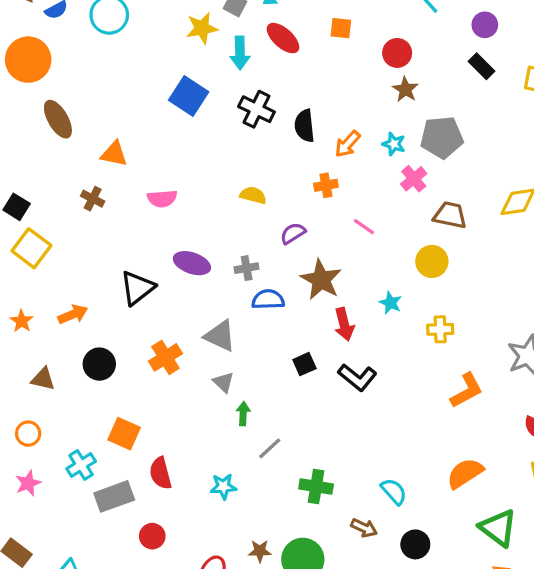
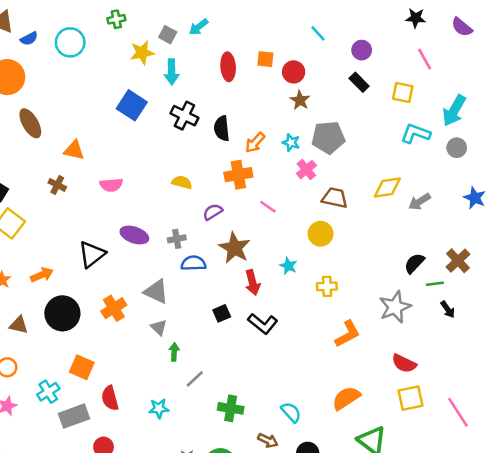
orange square: (341, 28) -> (265, 59), moved
red ellipse: (283, 38) -> (228, 67), moved, turned 44
orange cross: (326, 185) -> (238, 175), size x1.5
black circle: (99, 364) -> (62, 313), size x1.4

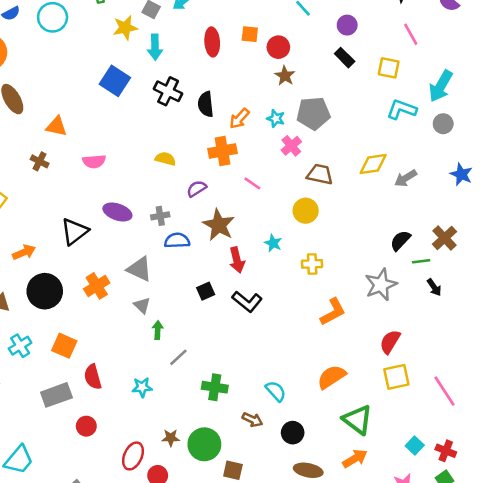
red semicircle: (404, 363) -> (390, 342), turned 95
cyan cross: (48, 392) -> (20, 346), moved

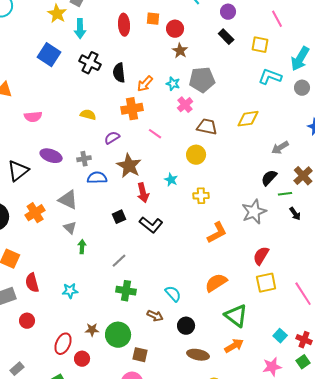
yellow star: (125, 28) -> (57, 14), turned -30
gray arrow: (406, 178) -> (280, 148), moved
gray line: (178, 357) -> (119, 261), moved

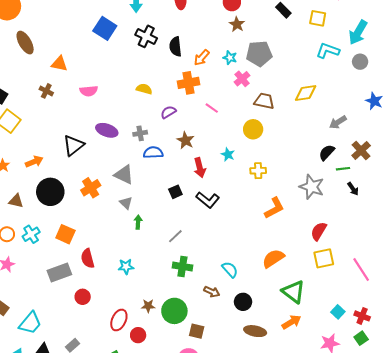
brown star: (129, 166) -> (185, 140), size x0.7
gray star: (254, 212) -> (312, 187), turned -30

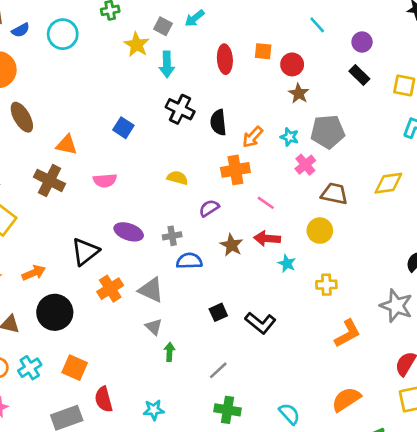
blue square: (105, 28) -> (123, 128), moved, size x0.7
brown cross: (46, 91) -> (50, 180), size x1.6
red arrow: (200, 168) -> (267, 238), moved, turned 108
orange cross: (91, 188) -> (110, 289), moved

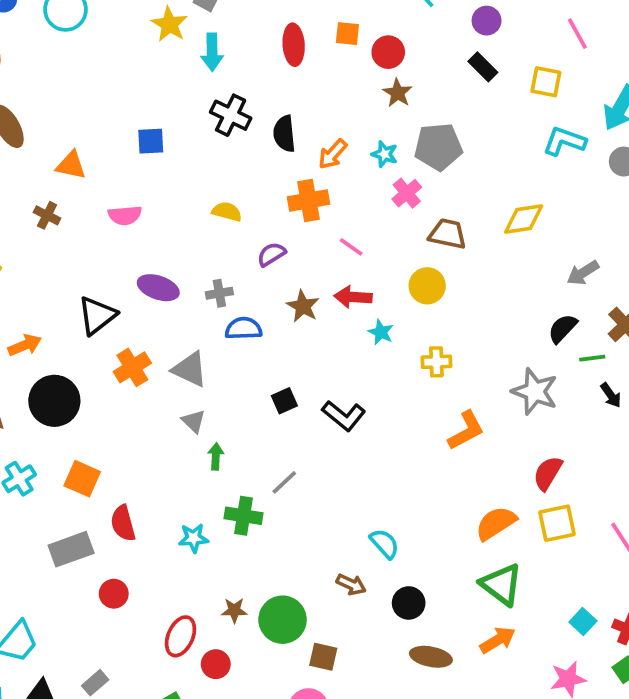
blue square: (123, 128) -> (151, 141), turned -36
brown cross: (50, 180) -> (47, 215), size x0.6
orange semicircle: (346, 399) -> (496, 523), moved
green cross: (228, 410) -> (244, 516), moved

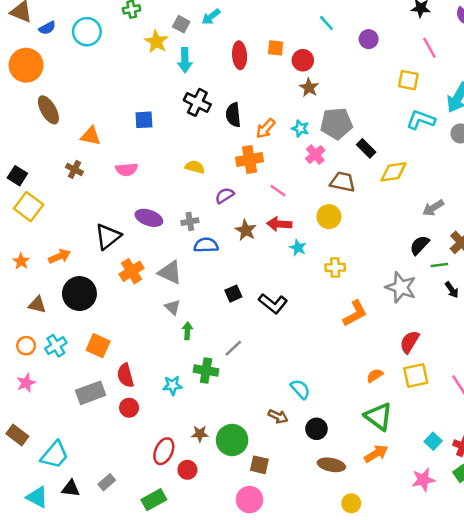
black rectangle: (483, 67) -> (366, 148), moved
orange semicircle: (496, 523) -> (375, 375), size x0.6
red circle: (114, 594) -> (129, 408), moved

